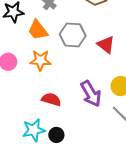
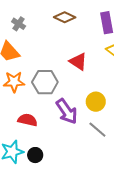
gray hexagon: (73, 35) -> (45, 82), moved

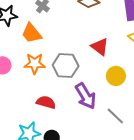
yellow circle: (96, 102) -> (116, 76), moved

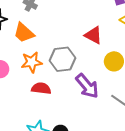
red semicircle: (46, 102) -> (41, 88), moved

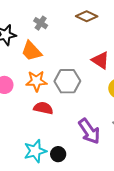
purple arrow: (87, 86) -> (89, 131), moved

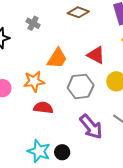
orange trapezoid: (32, 51) -> (57, 58), moved, turned -100
gray hexagon: (67, 81) -> (81, 86), moved
cyan star: (35, 151) -> (39, 151), turned -30

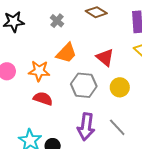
gray cross: (33, 23) -> (57, 21), moved
purple arrow: (91, 127) -> (86, 127), turned 36

